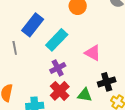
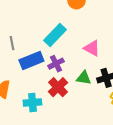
blue rectangle: (33, 25) -> (31, 61), moved, turned 30
green triangle: (85, 95) -> (84, 78), moved

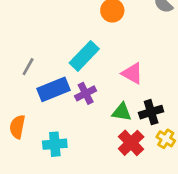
gray line: (12, 43) -> (28, 67), turned 40
red cross: (58, 87) -> (131, 143), moved

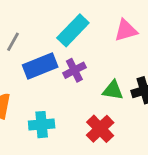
pink triangle: (132, 73) -> (126, 30), moved, turned -45
red cross: (131, 143) -> (100, 129), moved

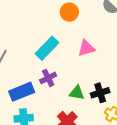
blue rectangle: (40, 66) -> (22, 92), moved

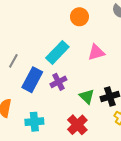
blue rectangle: (22, 92) -> (32, 80), moved, turned -40
green triangle: (77, 93) -> (87, 97), turned 35

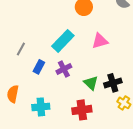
blue rectangle: (32, 80) -> (39, 67), size x0.6
red cross: (77, 125) -> (82, 110), turned 36

